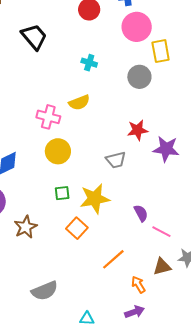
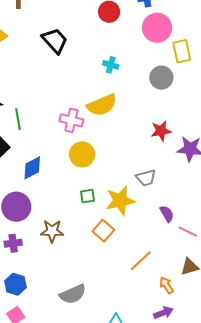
yellow semicircle: (79, 103) -> (102, 105), size x1.4
gray trapezoid: (116, 160) -> (146, 178), moved
brown star: (26, 227) -> (52, 231), turned 30

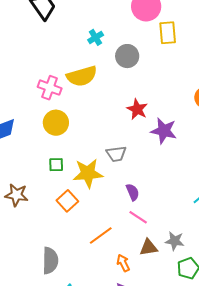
cyan cross: (111, 65) -> (96, 37), turned 35
gray circle: (161, 78) -> (127, 56), moved
red star: (161, 131) -> (137, 109), turned 30
pink line: (188, 232) -> (138, 217), moved
gray semicircle: (73, 294) -> (50, 261), moved, turned -72

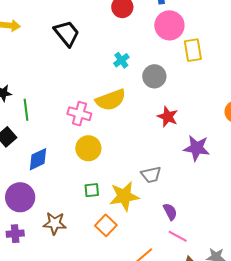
red star: (137, 109) -> (168, 117), moved

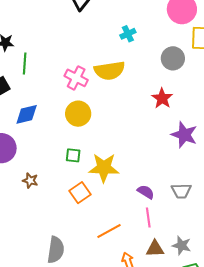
gray circle: (154, 76) -> (173, 58), moved
gray trapezoid: (151, 175) -> (181, 191), moved
purple semicircle: (170, 212) -> (146, 192), turned -42
brown star: (55, 223) -> (30, 180), size x0.7
pink line: (178, 236) -> (148, 217), turned 42

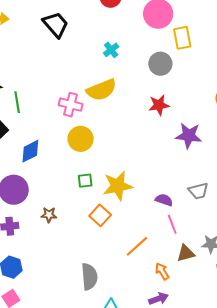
red star: (162, 98) -> (159, 105), turned -30

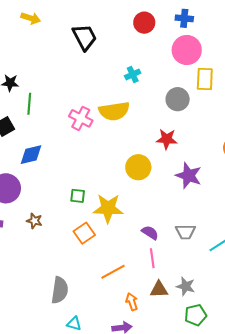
yellow circle: (81, 139) -> (138, 167), moved

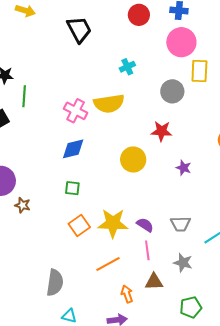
blue diamond: (31, 155) -> (73, 149), moved
purple star: (189, 176) -> (184, 168), size x0.6
yellow star: (108, 208) -> (113, 223), moved
brown star: (34, 221) -> (23, 205), moved
gray star: (186, 286) -> (183, 263), moved

